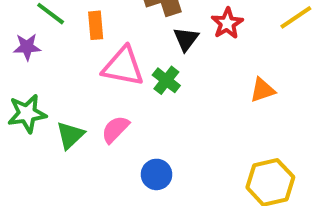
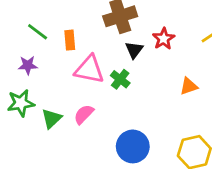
purple star: (27, 47) -> (28, 65), moved
blue circle: (157, 174) -> (133, 146), moved, size x1.5

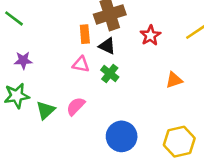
green line: (38, 32) -> (14, 18), moved
orange rectangle: (70, 40) -> (85, 34), moved
black triangle: (134, 50) -> (107, 46), moved, turned -42
pink triangle: (89, 69) -> (81, 64), size x0.6

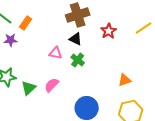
orange rectangle: (85, 34) -> (26, 23), moved, turned 40
purple star: (23, 60) -> (11, 40), moved
orange triangle: (174, 80) -> (125, 80), moved

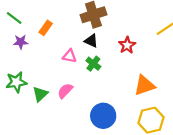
orange rectangle: (26, 23) -> (46, 28), moved
red star: (109, 31) -> (127, 45), moved
orange triangle: (125, 80) -> (144, 85), size x1.5

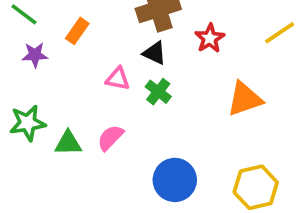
red star: (127, 45) -> (210, 38), moved
orange triangle: (144, 85) -> (245, 99), moved
green triangle: (40, 94) -> (68, 143), turned 42

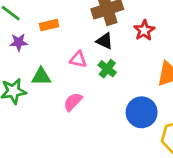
orange rectangle: (77, 31) -> (49, 25), turned 42
green triangle: (68, 143) -> (41, 77), moved
blue circle: (175, 180) -> (142, 112), moved

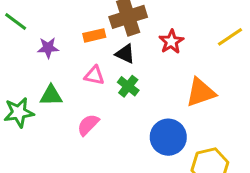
orange rectangle: (49, 25) -> (94, 35), moved
purple star: (19, 42) -> (48, 48), moved

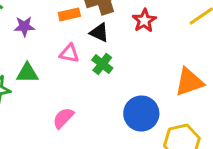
orange triangle: (201, 92) -> (189, 82), moved
pink semicircle: (88, 125) -> (63, 118), moved

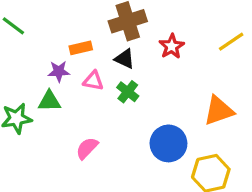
orange rectangle: (69, 14) -> (81, 48), moved
purple star: (24, 26) -> (59, 71), moved

